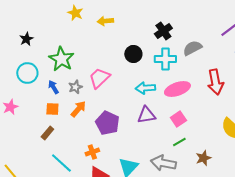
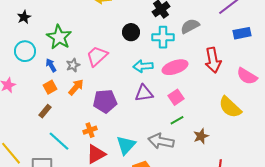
orange square: (52, 109) -> (50, 87), turned -32
purple pentagon: (107, 123) -> (105, 101), turned -30

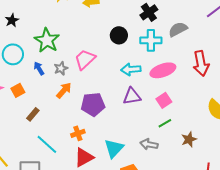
orange square: (50, 87) -> (18, 90), moved
gray arrow: (161, 141) -> (149, 144), size x0.7

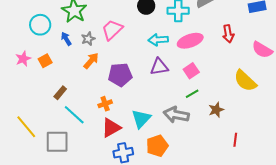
red arrow: (201, 63) -> (228, 34), size x0.7
brown rectangle: (33, 114) -> (60, 93), moved
gray arrow: (149, 144) -> (176, 115), size x1.4

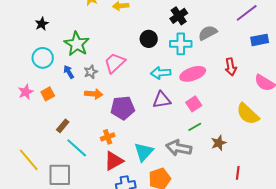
orange arrow: (91, 61) -> (94, 94), turned 54

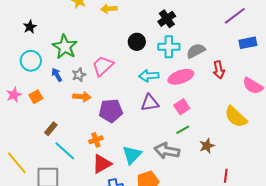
gray semicircle: (208, 33) -> (196, 51), moved

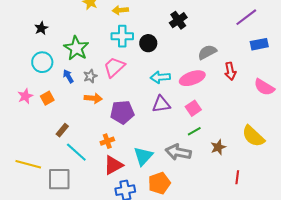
cyan cross: (169, 47) -> (122, 36), moved
yellow semicircle: (236, 117) -> (253, 136), moved
yellow line: (17, 163) -> (28, 164), turned -35

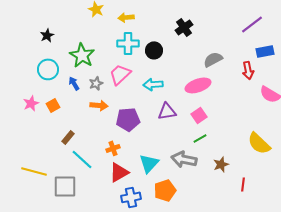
red arrow: (230, 71) -> (248, 70), moved
cyan arrow: (160, 77) -> (153, 84), moved
brown star: (218, 147) -> (221, 164), moved

